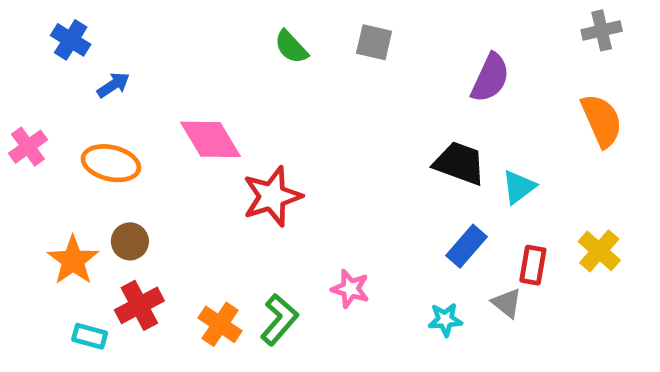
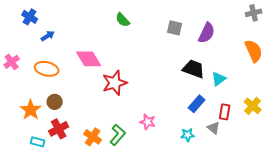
gray square: (374, 42) -> (175, 28), moved

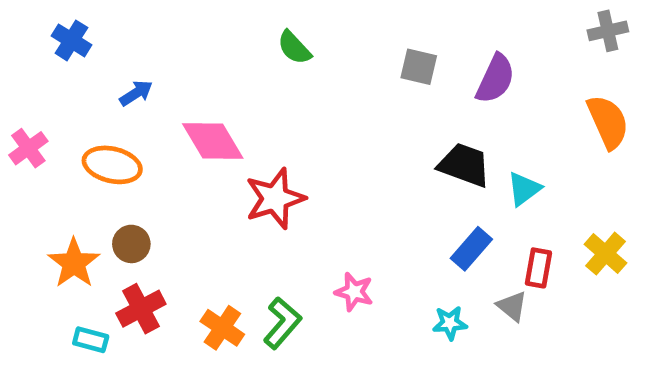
blue arrow: (48, 36) -> (136, 93), moved

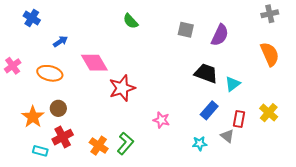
pink star: (354, 292) -> (161, 120), moved

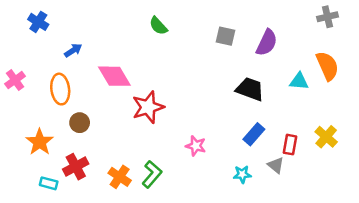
orange ellipse: (50, 73) -> (60, 89), turned 70
cyan triangle: (233, 84) -> (299, 81), moved, turned 42
brown circle: (58, 108) -> (80, 123), moved

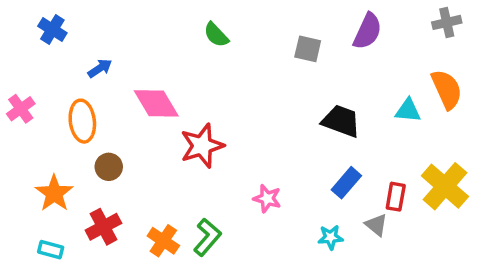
purple semicircle: (267, 43) -> (368, 31), moved
yellow cross: (326, 137) -> (445, 186), size x1.5
cyan rectangle: (49, 183) -> (51, 250), moved

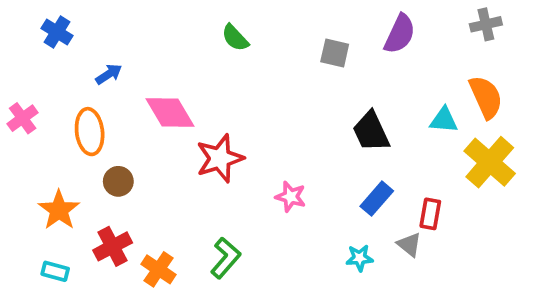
black trapezoid: (341, 121) -> (371, 132), turned -135
yellow cross: (445, 186) -> (490, 162), moved
pink star: (267, 199) -> (291, 197), moved
orange cross: (163, 241) -> (159, 269), moved

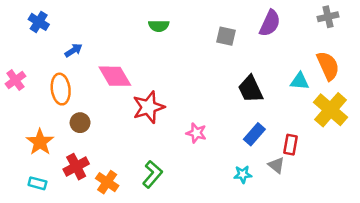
green semicircle: (235, 38) -> (159, 26), turned -48

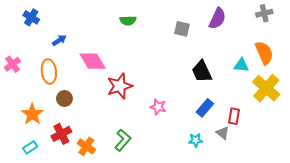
cyan rectangle: (37, 183) -> (30, 147), turned -48

